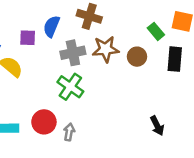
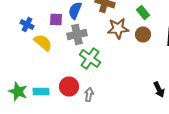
green rectangle: (156, 31) -> (143, 12), moved
gray cross: (73, 53) -> (77, 34), moved

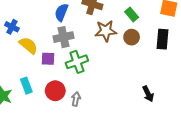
purple square: (56, 20) -> (48, 59), moved
green cross: (90, 58) -> (77, 62), turned 35
cyan rectangle: (41, 92) -> (26, 86), moved, turned 70

